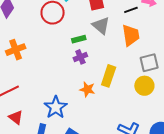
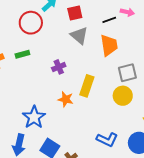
green rectangle: (79, 39) -> (22, 54), moved

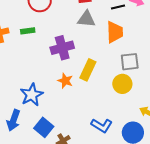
gray triangle: (79, 36) -> (86, 19), turned -42
purple cross: (59, 67) -> (62, 48), size x1.6

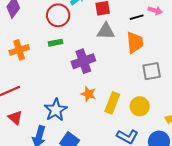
green rectangle: (28, 31) -> (56, 43), moved
yellow rectangle: (88, 70) -> (112, 103), moved
yellow circle: (122, 84) -> (140, 106), moved

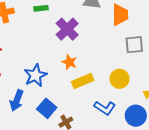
purple cross: (83, 61) -> (67, 29), turned -30
yellow rectangle: (112, 103) -> (83, 81), moved, turned 40

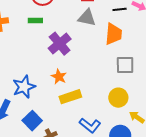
yellow circle: (119, 79) -> (118, 98), moved

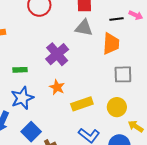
green rectangle: (35, 21) -> (20, 70), moved
yellow rectangle: (70, 97) -> (82, 104), moved

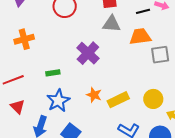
orange trapezoid: (111, 44) -> (140, 37), turned -95
gray square: (123, 74) -> (160, 55), moved
orange star: (57, 87) -> (94, 95), moved

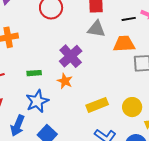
orange star: (94, 95) -> (65, 81), moved

